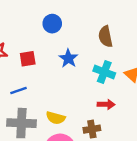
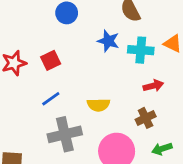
blue star: (68, 58) -> (108, 41), moved
yellow semicircle: (56, 118) -> (98, 105), moved

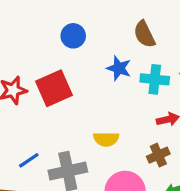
red square: (51, 60) -> (54, 88), size x1.6
blue line: (51, 99) -> (29, 160), moved

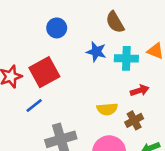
yellow semicircle: (106, 139) -> (107, 109), moved
blue line: (29, 160) -> (34, 106), moved

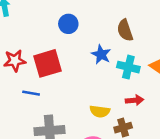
blue line: (34, 106) -> (31, 93), turned 36

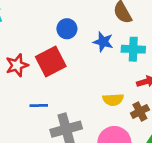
blue circle: (68, 24) -> (67, 29), moved
blue line: (31, 93) -> (39, 105), moved

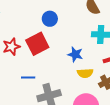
blue star: (103, 42) -> (75, 54), moved

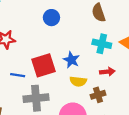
red square: (37, 44) -> (43, 65), moved

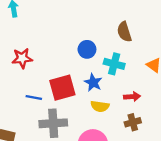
blue circle: (51, 18) -> (87, 49), moved
cyan cross: (102, 44) -> (114, 64), moved
brown cross: (98, 95) -> (133, 122), moved

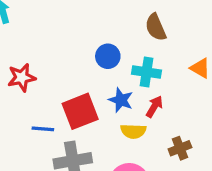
red arrow: (132, 97) -> (154, 107), moved, turned -49

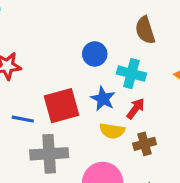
brown cross: (180, 148) -> (144, 144), moved

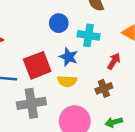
red arrow: (136, 109) -> (114, 61), moved
yellow semicircle: (112, 131) -> (67, 81), moved

